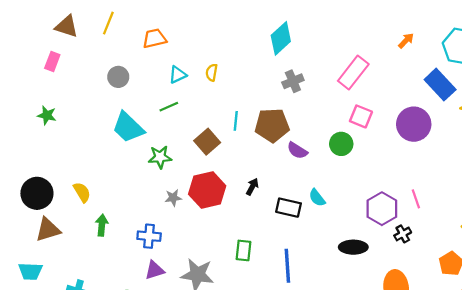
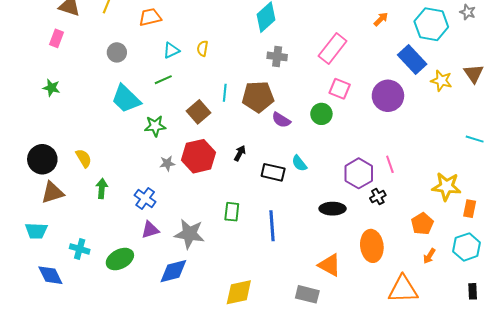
gray cross: (293, 81) -> (277, 56), turned 30
blue cross: (149, 236) -> (145, 199), turned 30

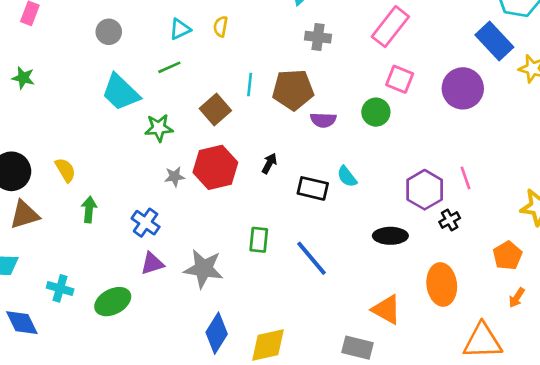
purple semicircle: (281, 120) -> (323, 120), turned -30
blue line: (272, 226) -> (311, 258), turned -36
blue diamond: (173, 271) -> (217, 333), moved, turned -44

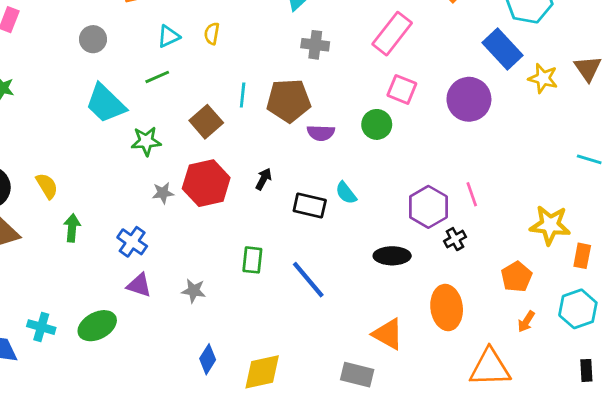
purple triangle: (152, 263) -> (139, 285), turned 35
gray star: (204, 269) -> (194, 291), size x0.6
cyan cross: (60, 288) -> (41, 327), moved
blue diamond: (217, 333) -> (208, 359), size x0.7

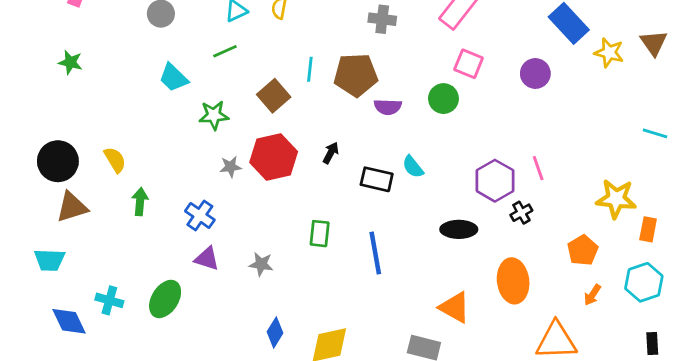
purple circle: (469, 99) -> (535, 73), size x0.7
cyan trapezoid: (106, 103) -> (173, 78), size x0.7
blue line: (308, 280) -> (375, 253), turned 30
green ellipse: (97, 326) -> (165, 299), turned -30

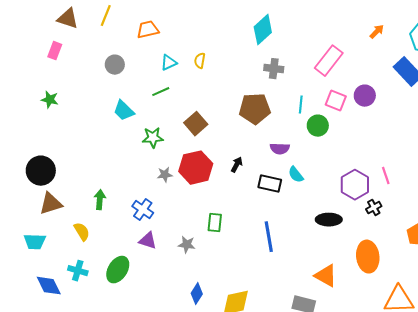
cyan line: (310, 69) -> (301, 105), moved
purple circle: (535, 73) -> (365, 96), moved
purple semicircle: (388, 107) -> (280, 149), moved
yellow semicircle: (115, 160) -> (82, 232), moved
green rectangle: (320, 234) -> (215, 223), moved

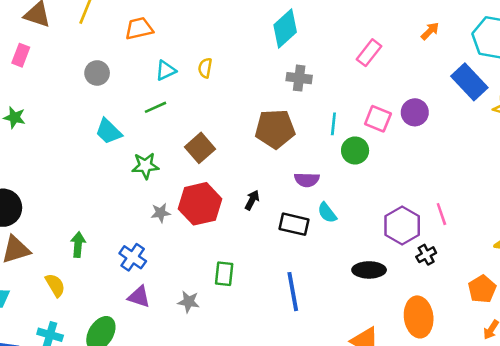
pink rectangle: (329, 61) -> (369, 53), moved, size x0.7

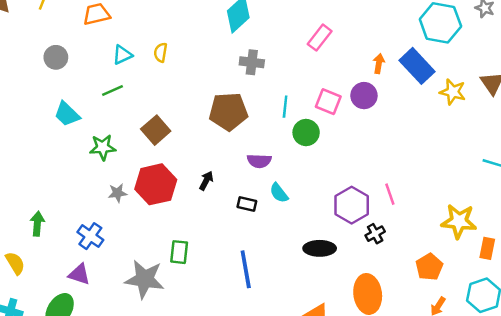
orange arrow: (430, 31) -> (379, 63), moved, turned -36
black rectangle: (294, 224) -> (247, 204), size x0.7
purple triangle: (139, 297) -> (79, 274), moved
gray star: (189, 302) -> (145, 279), size x1.8

